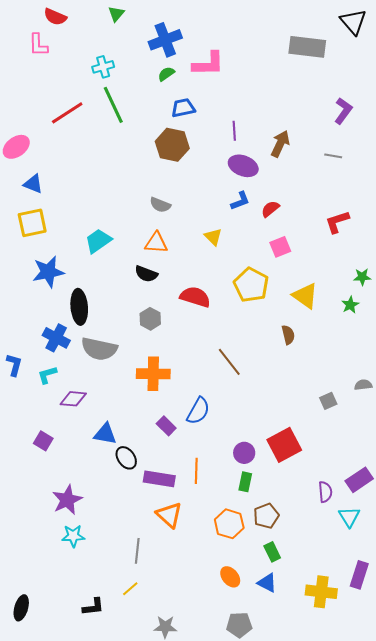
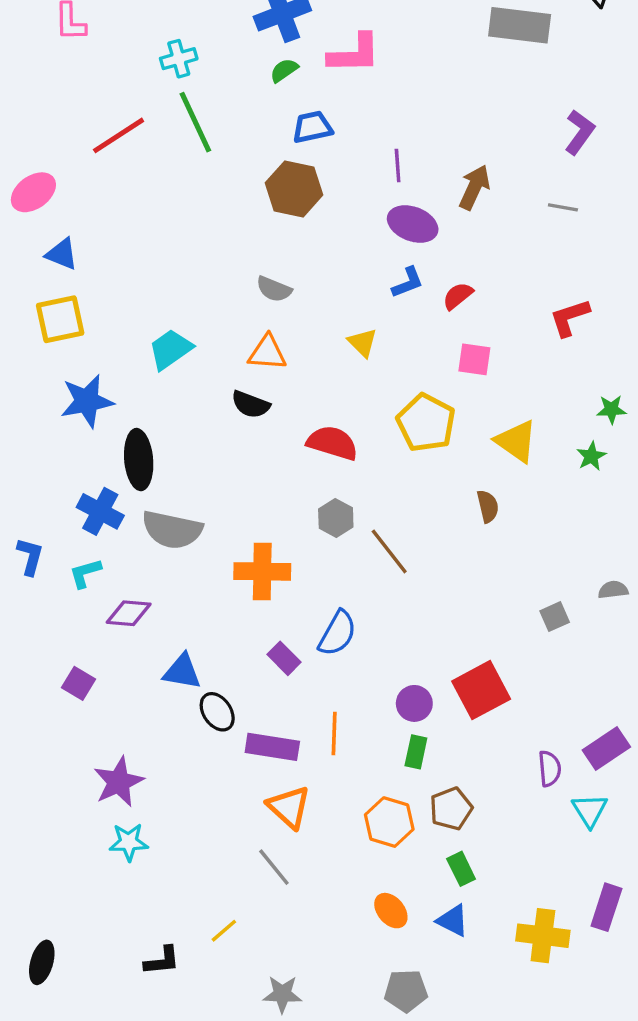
pink square: (280, 247) -> (474, 359), turned 30
gray hexagon: (150, 319) -> (336, 518), moved
gray line: (137, 551) -> (274, 867), moved, turned -45

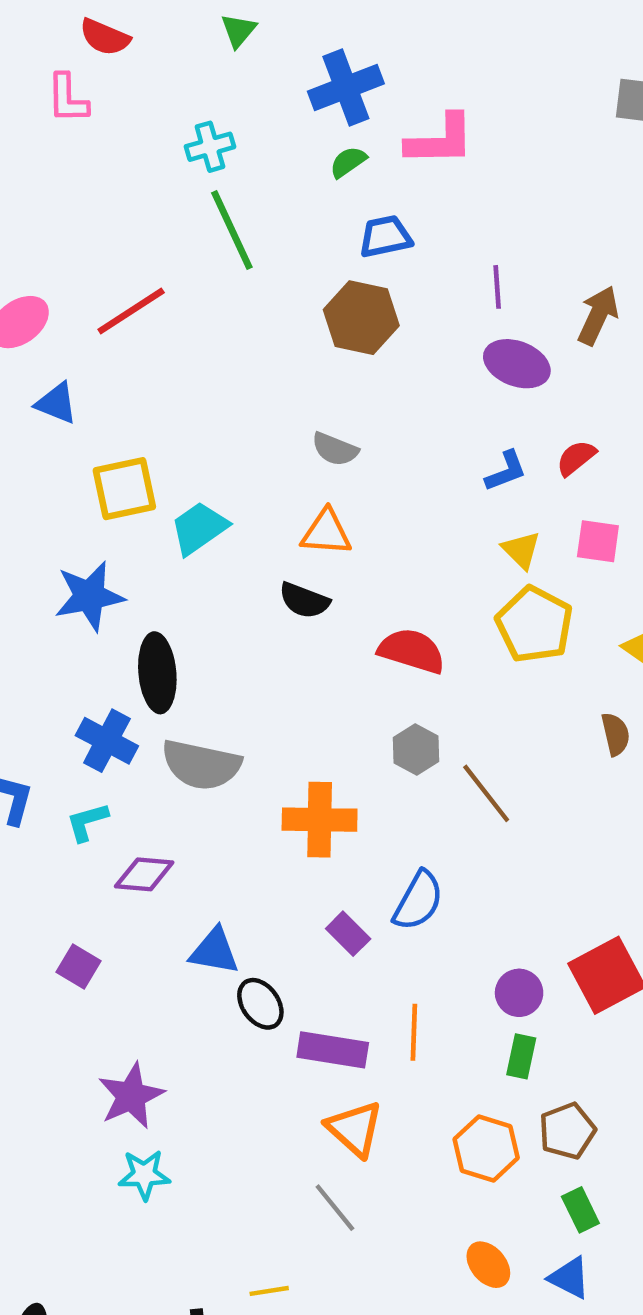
red line: (119, 135) -> (131, 311), moved
blue L-shape: (408, 282) -> (506, 471), moved
yellow square: (60, 319) -> (124, 489), moved
yellow triangle: (362, 343) -> (521, 550), moved
yellow line: (224, 931) -> (269, 1291), turned 32

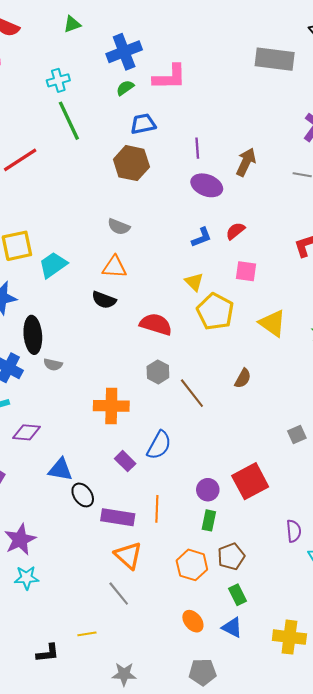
green triangle: (238, 30) -> (72, 24), turned 30
yellow triangle: (521, 550) -> (194, 282), moved
brown semicircle: (616, 734) -> (243, 378), moved, turned 42
gray semicircle: (201, 765) -> (53, 365), moved, size x0.5

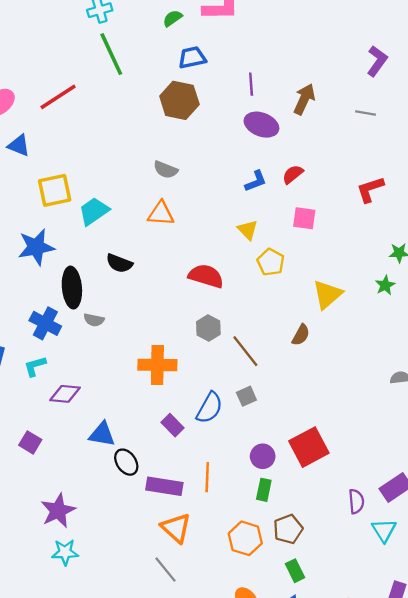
black semicircle: (104, 300) -> (119, 263), moved
yellow pentagon: (215, 312) -> (271, 262), size x0.7
yellow triangle: (272, 323) -> (327, 294), moved, turned 44
gray square: (297, 435) -> (246, 396), moved

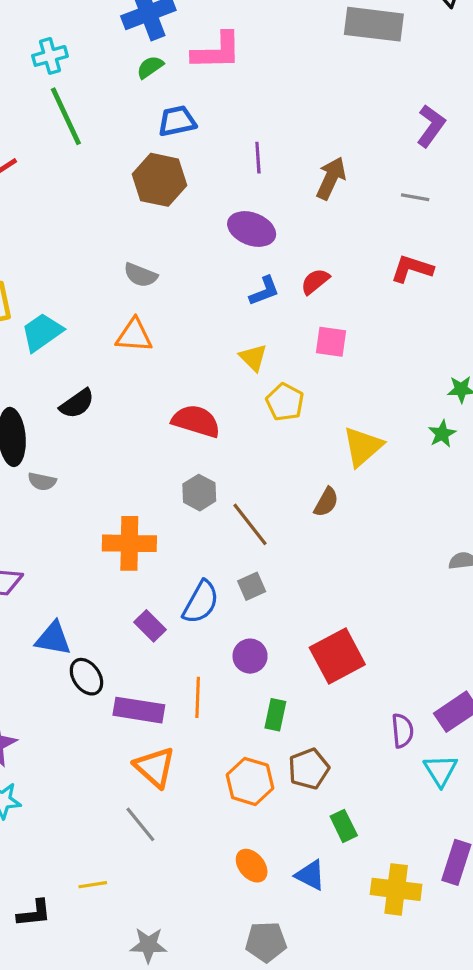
purple ellipse: (261, 125) -> (252, 229), moved
red L-shape: (370, 189) -> (412, 269), moved, turned 36
black semicircle: (119, 263) -> (77, 404), turned -56
purple circle: (263, 456) -> (250, 656), moved
green rectangle: (295, 571) -> (344, 826), moved

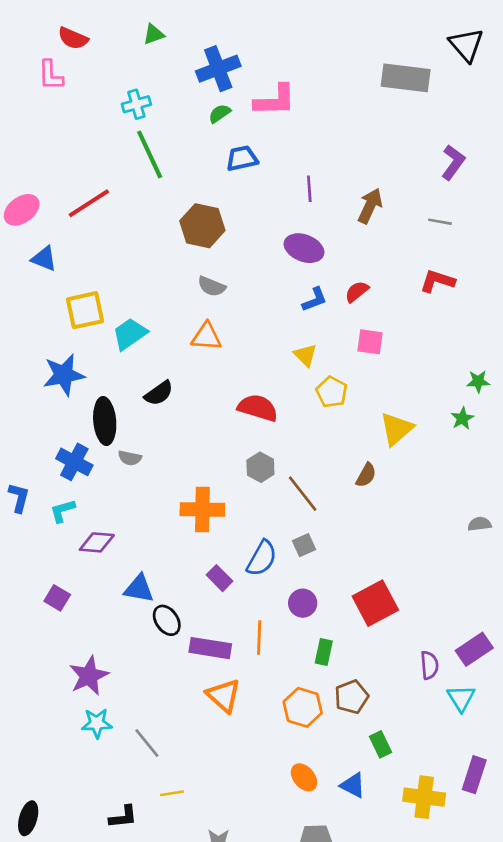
brown hexagon: (160, 180) -> (202, 226), moved
gray line: (140, 824) -> (147, 743), moved

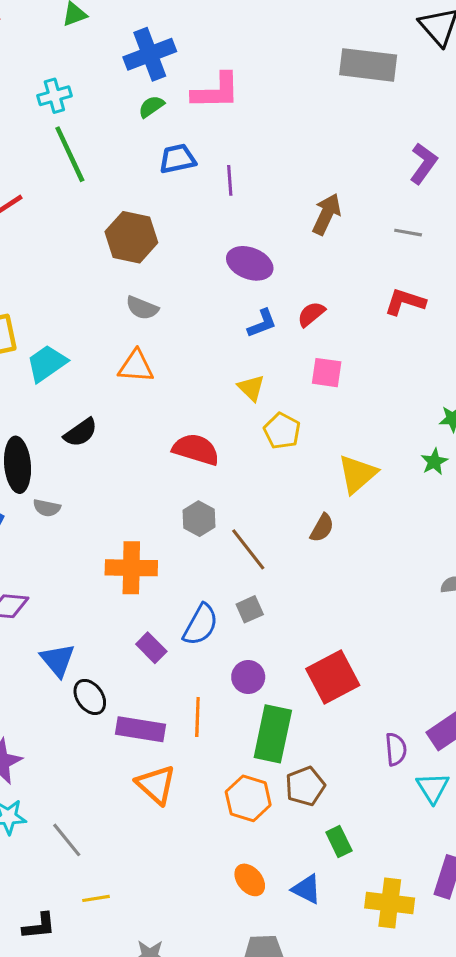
purple line: (309, 189) -> (230, 180), moved
blue triangle: (139, 589) -> (58, 660), turned 40
green rectangle: (324, 652) -> (273, 734), size x1.8

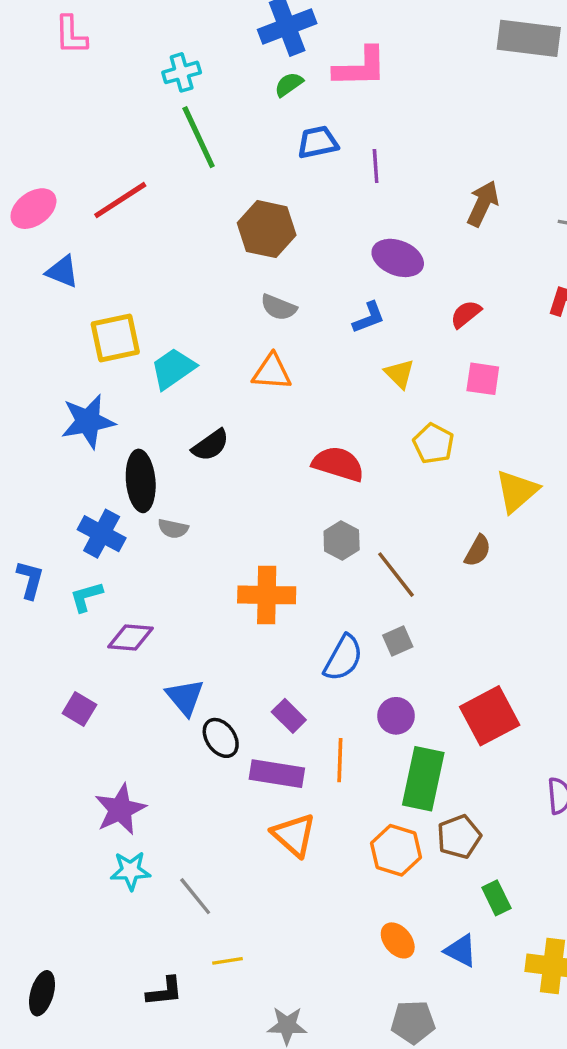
blue L-shape: (262, 323) -> (369, 318), moved
yellow triangle: (251, 388) -> (399, 374), moved
purple rectangle: (151, 648) -> (289, 716), moved

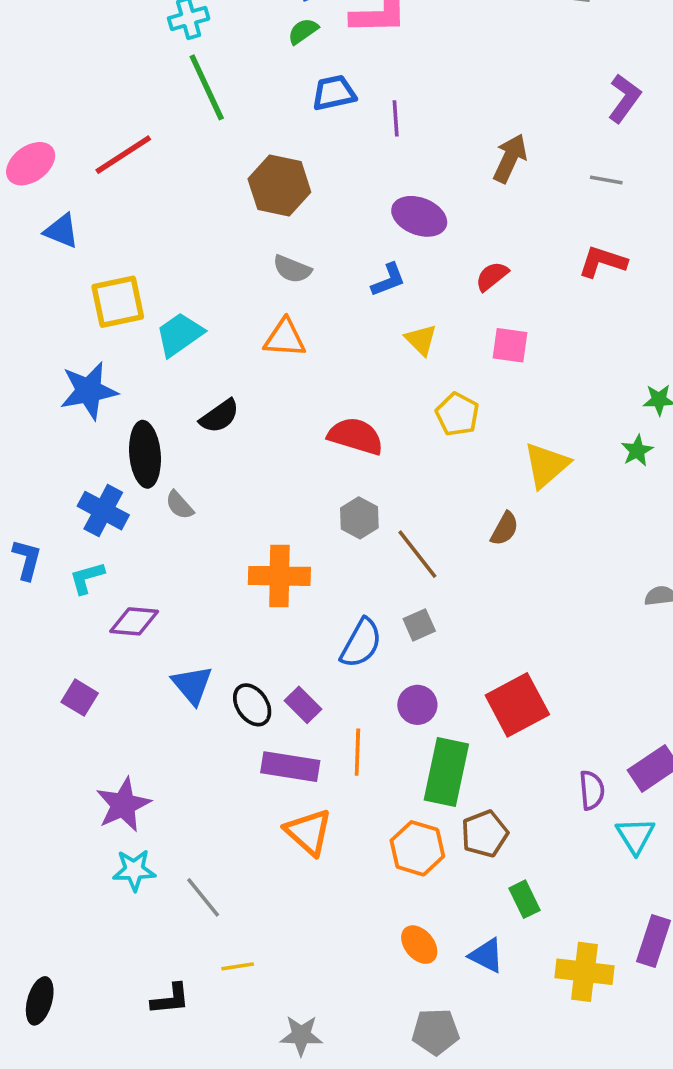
gray semicircle: (173, 529) -> (180, 505), turned 36
black ellipse: (221, 738) -> (252, 705), moved

